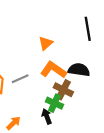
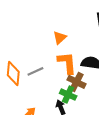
orange L-shape: (53, 70) -> (67, 63), turned 50

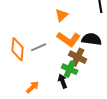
orange L-shape: (67, 63) -> (69, 39), turned 130

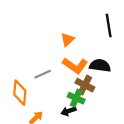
orange diamond: (18, 49) -> (20, 93), moved
black arrow: (63, 81) -> (69, 111), turned -88

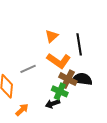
black line: (109, 25) -> (79, 44), moved
black semicircle: (100, 66) -> (82, 79), moved

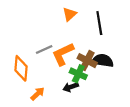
orange L-shape: (59, 61) -> (63, 54), moved, turned 120

